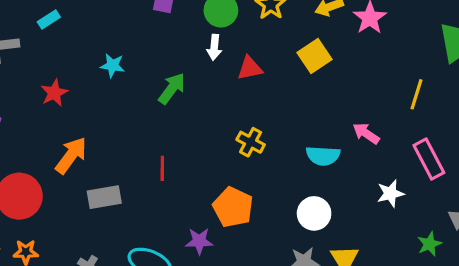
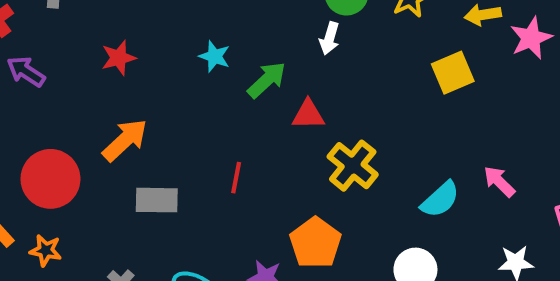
cyan star: (112, 66) -> (214, 56), moved
red triangle: (250, 68) -> (308, 115), moved
yellow cross: (251, 142) -> (353, 166), size x1.4
cyan semicircle: (323, 156) -> (440, 199), turned -56

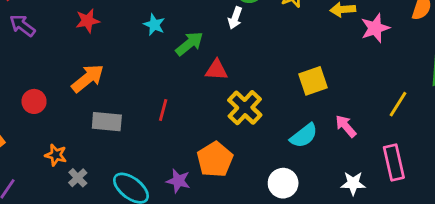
yellow square: (453, 73) -> (313, 81), moved
red circle: (50, 179) -> (34, 101), size x0.6
orange star: (46, 250) -> (56, 155), moved

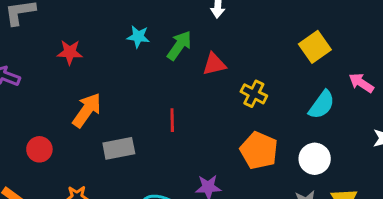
red star: (88, 21) -> (70, 52), turned 30
yellow cross: (245, 108) -> (254, 94), size x0.7
orange pentagon: (215, 159) -> (259, 150), moved

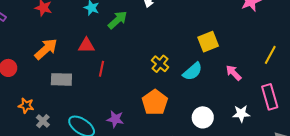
red triangle: (214, 64) -> (86, 45), moved
cyan semicircle: (322, 105) -> (193, 71), moved
white circle: (315, 159) -> (203, 117), moved

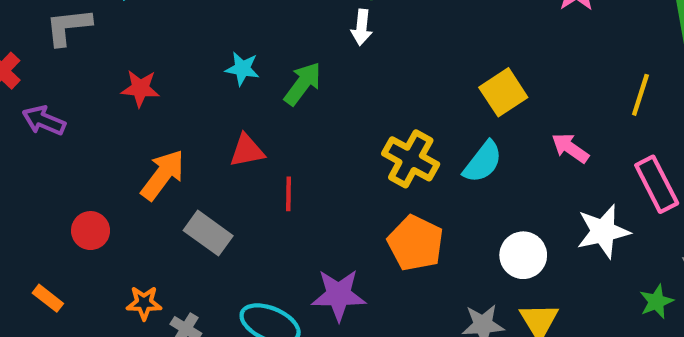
yellow cross: (160, 64) -> (411, 159), size x1.4
gray rectangle: (61, 79) -> (208, 233), turned 45
white star: (241, 114) -> (603, 231), size x1.4
purple star: (115, 119) -> (339, 295), size x1.4

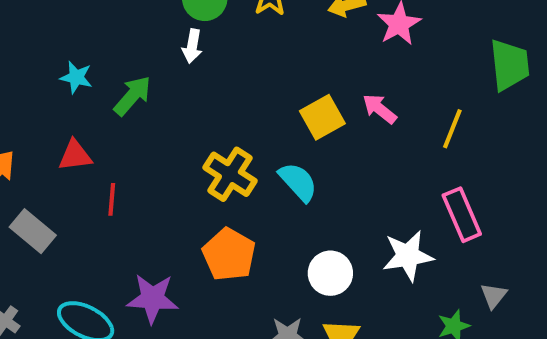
pink arrow: (570, 148) -> (380, 109), moved
cyan semicircle: (483, 162) -> (298, 182), turned -84

